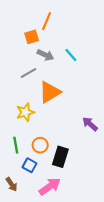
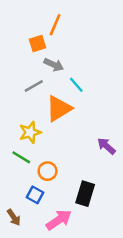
cyan line: (71, 55) -> (76, 85), moved
green line: (16, 145) -> (21, 157), moved, turned -49
black rectangle: (60, 157) -> (85, 194), moved

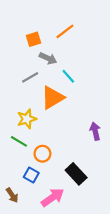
orange line: (55, 25) -> (65, 31), moved, turned 30
purple arrow: (106, 146) -> (95, 131), turned 36
black rectangle: (85, 194) -> (76, 174), turned -60

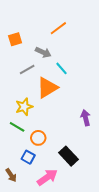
orange square: (33, 39) -> (15, 39), moved

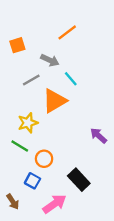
purple arrow: (86, 118) -> (99, 136), turned -35

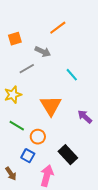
cyan line: (71, 79) -> (72, 75), moved
orange triangle: (54, 101) -> (51, 106), moved, turned -30
yellow star: (28, 123) -> (13, 95), moved
pink arrow: (54, 204) -> (47, 176), turned -40

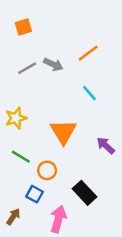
orange line: (58, 28) -> (88, 53), moved
orange square: (15, 39) -> (23, 27), moved
gray line: (27, 69) -> (27, 68), moved
brown arrow: (11, 174) -> (13, 217), turned -112

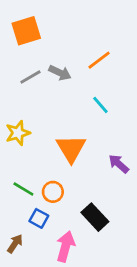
orange square: (23, 27) -> (26, 31), size x1.5
green line: (21, 157) -> (23, 189), moved

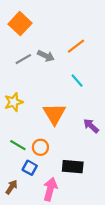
orange square: (26, 31) -> (20, 24), turned -30
black rectangle: (95, 217) -> (73, 167), turned -42

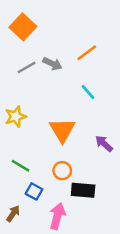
orange circle: (40, 147) -> (62, 171), moved

